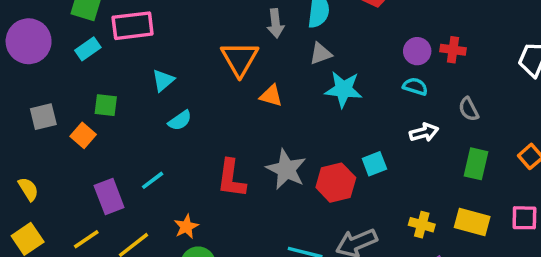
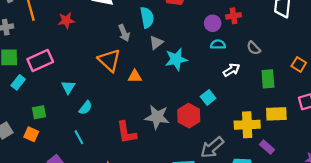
cyan line: (153, 180) -> (79, 137), moved, turned -64
yellow cross: (422, 225) -> (247, 125), size x1.6

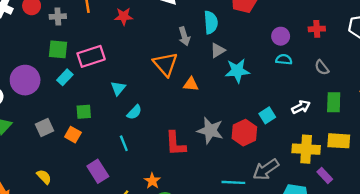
red cross: (233, 16) -> (317, 29), moved
white arrow: (232, 70) -> (301, 107), moved

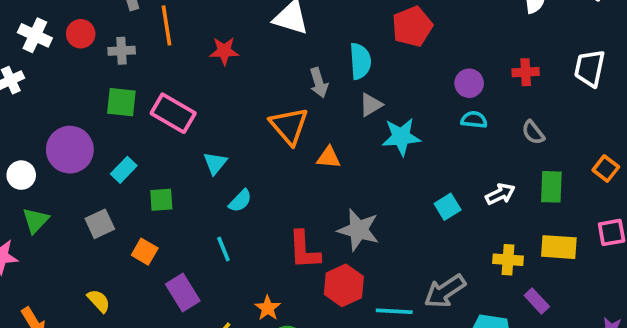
pink rectangle: (91, 56) -> (173, 113), turned 48
cyan rectangle: (65, 77) -> (124, 170), moved
red hexagon: (244, 133) -> (344, 285), moved
orange square: (73, 135) -> (145, 252), moved
yellow cross: (306, 149) -> (508, 260), size x0.7

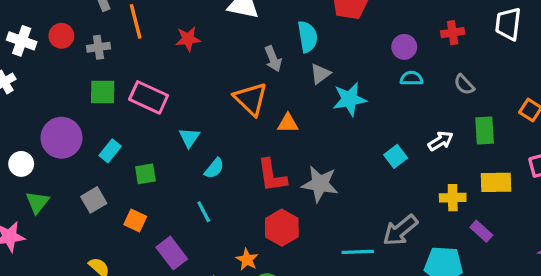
red L-shape: (304, 250) -> (272, 175), moved
red hexagon: (344, 285) -> (282, 228), moved

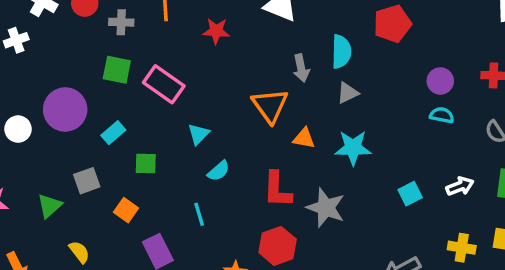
cyan star: (349, 99) -> (353, 148), moved
green triangle: (37, 202) -> (50, 206), moved

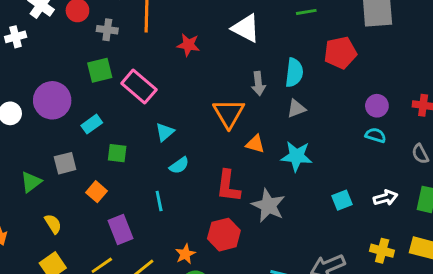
green square: (117, 70) -> (100, 70), turned -30

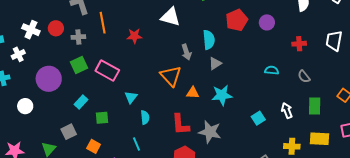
purple circle: (52, 100) -> (49, 79), moved
purple circle: (377, 106) -> (267, 22), moved
cyan semicircle: (179, 165) -> (145, 117), turned -48
white arrow: (385, 198) -> (287, 111), turned -84

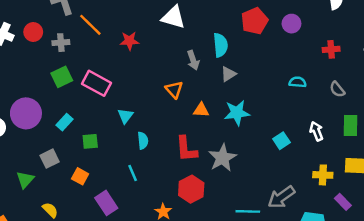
orange line: (103, 23) -> (90, 25), turned -35
orange triangle: (171, 76) -> (174, 90), size x0.7
purple circle: (49, 79) -> (26, 113), moved
gray star: (210, 132) -> (222, 158), turned 30

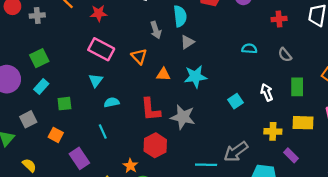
green square: (62, 77) -> (39, 58), moved
pink rectangle: (96, 83) -> (101, 49), moved
cyan semicircle: (143, 141) -> (112, 102), turned -96
gray star: (222, 158) -> (183, 117), turned -30

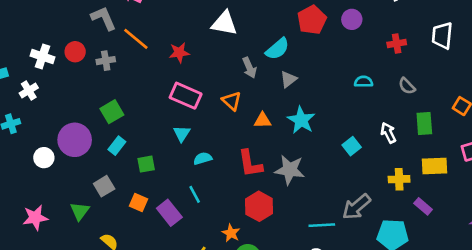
cyan semicircle: (180, 16) -> (277, 49), turned 60
cyan star: (195, 77) -> (301, 120), turned -30
purple rectangle: (79, 158) -> (169, 213), moved

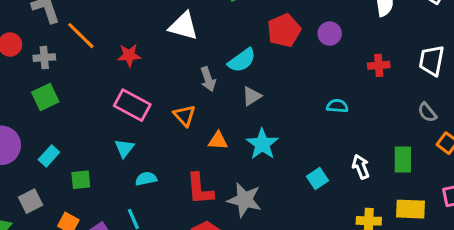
gray semicircle: (407, 86) -> (427, 112), moved
green square: (112, 112) -> (45, 97), moved

